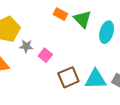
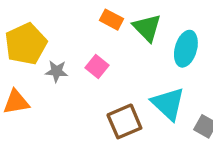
pink square: (45, 55) -> (97, 66), moved
cyan triangle: (96, 79) -> (168, 104), moved, turned 45

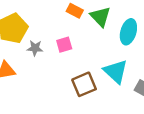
pink square: (97, 66) -> (64, 45), turned 35

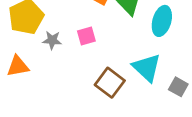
brown square: (84, 84) -> (110, 83), turned -30

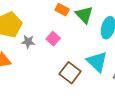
pink square: (86, 36) -> (53, 39), turned -32

